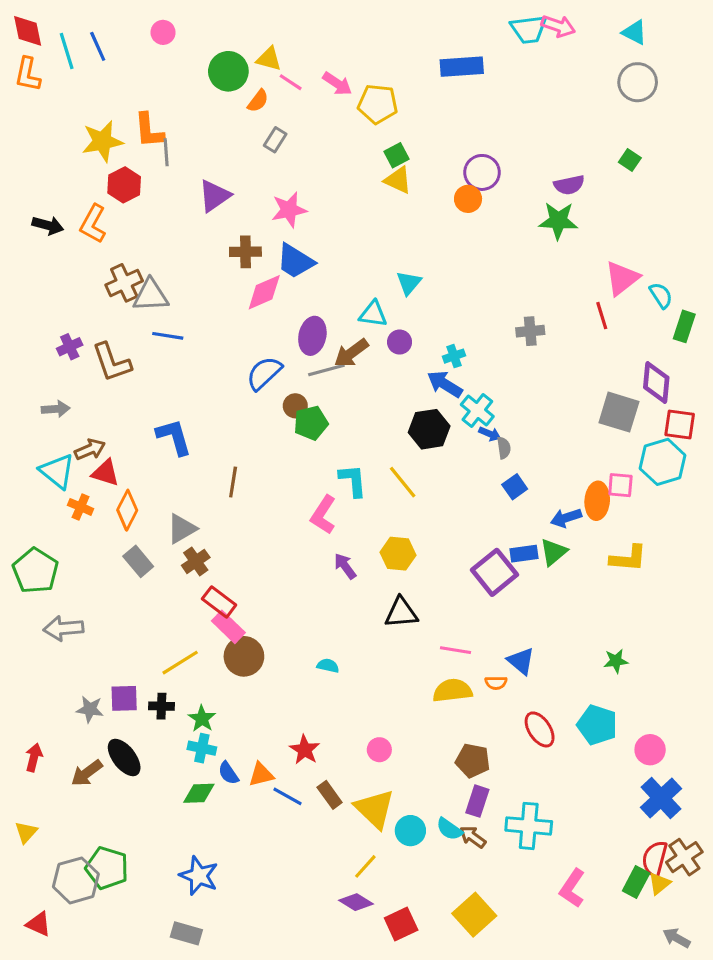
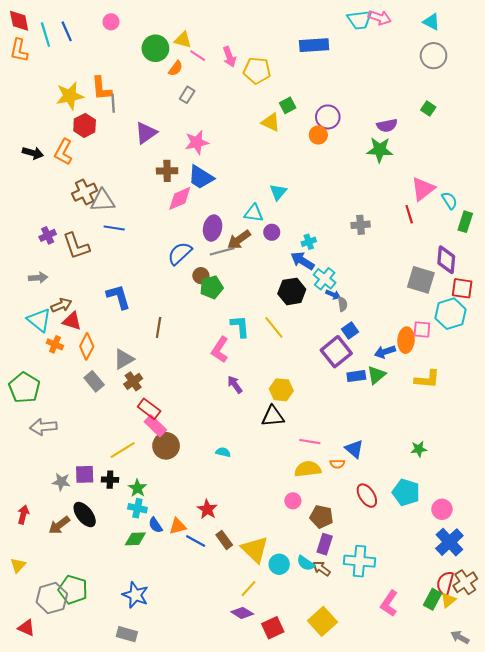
pink arrow: (337, 84) -> (229, 57), turned 36
green square: (396, 155) -> (288, 105), moved
yellow hexagon: (398, 554) -> (281, 390), moved
purple square: (494, 572) -> (336, 352), moved
pink circle: (379, 750) -> (293, 501), moved

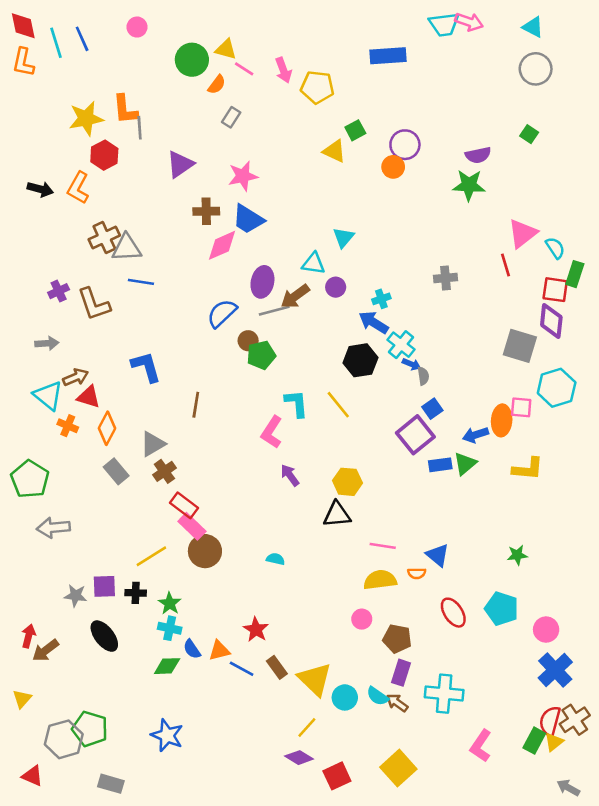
red square: (462, 288) -> (555, 290), moved
brown arrow: (59, 525) -> (46, 650), moved
gray rectangle: (127, 634) -> (111, 784), moved

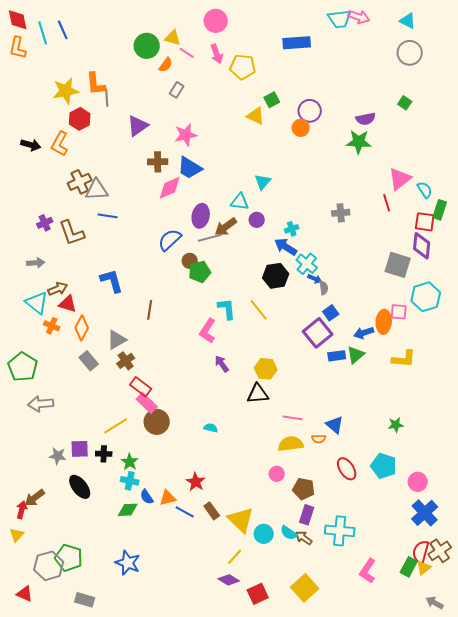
pink circle: (137, 27) -> (216, 21), moved, size x1.5
red arrow: (29, 636) -> (22, 510), moved

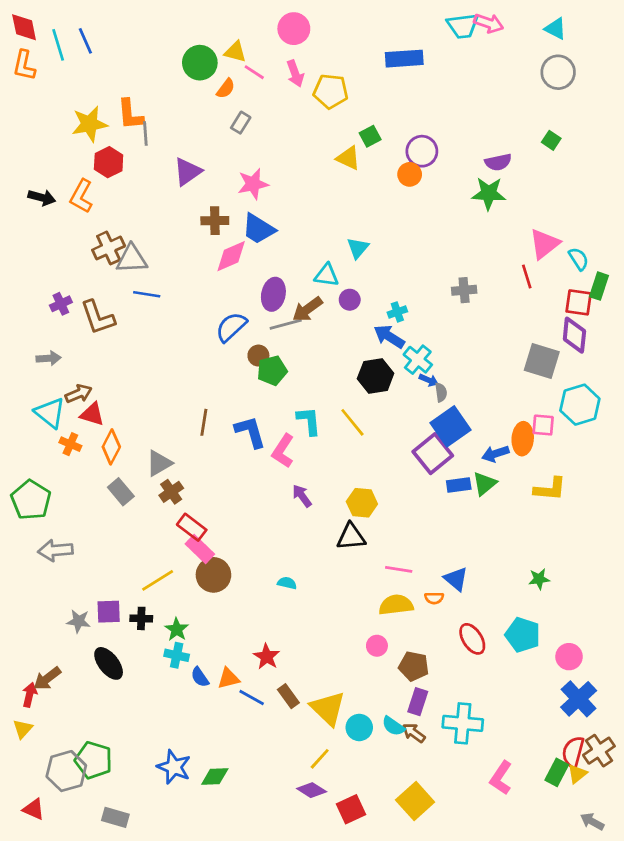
blue L-shape: (112, 281) -> (250, 432), moved
blue square: (331, 313) -> (450, 426), size x1.8
green diamond: (128, 510) -> (215, 777), moved

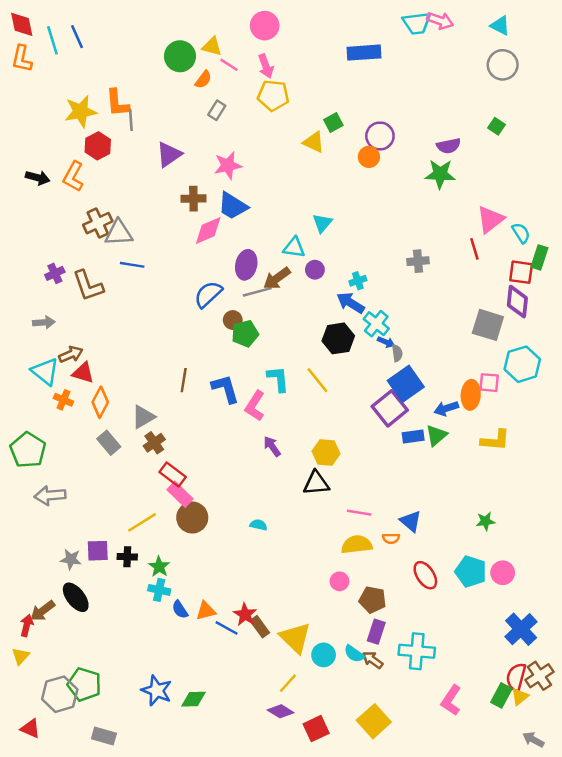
yellow pentagon: (331, 91) -> (273, 96), moved
red star: (267, 657) -> (245, 614), moved
pink circle: (569, 657) -> (503, 573), moved
black ellipse: (109, 663) -> (76, 597), moved

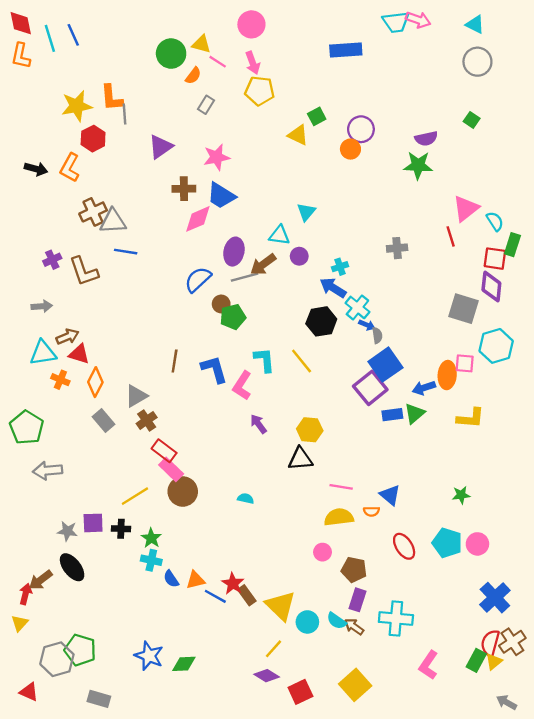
cyan triangle: (45, 372) -> (43, 353), turned -48

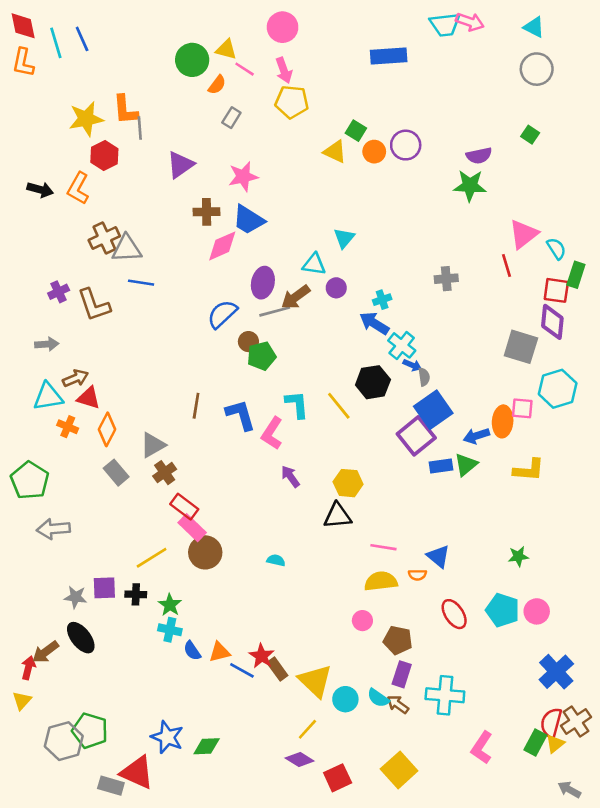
green square: (317, 116) -> (356, 131), turned -30
orange circle: (350, 149) -> (374, 152), moved
black hexagon: (321, 321) -> (373, 382), moved
red triangle: (29, 692) -> (137, 773), moved, size x1.6

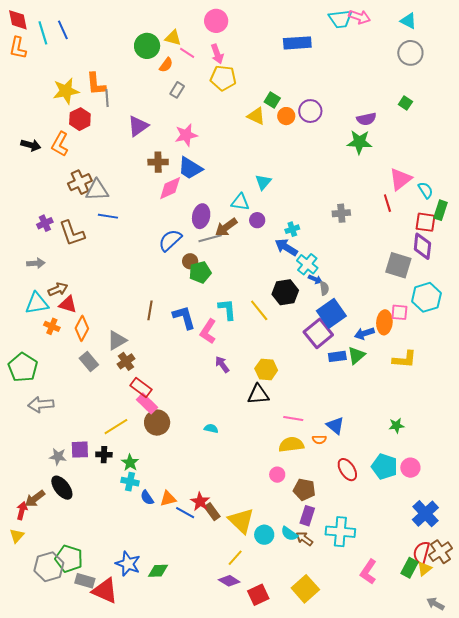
gray rectangle: (111, 786) -> (85, 581), moved

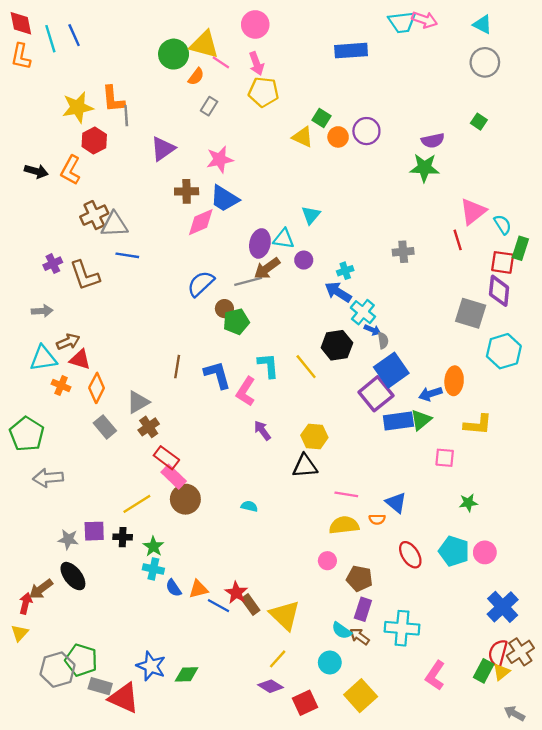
yellow triangle: (173, 38) -> (204, 45), size x1.5
purple ellipse: (201, 216) -> (260, 243), moved
pink square: (399, 312) -> (445, 458), moved
blue rectangle: (337, 356) -> (398, 421), size x1.4
cyan circle: (264, 535) -> (330, 662), moved

